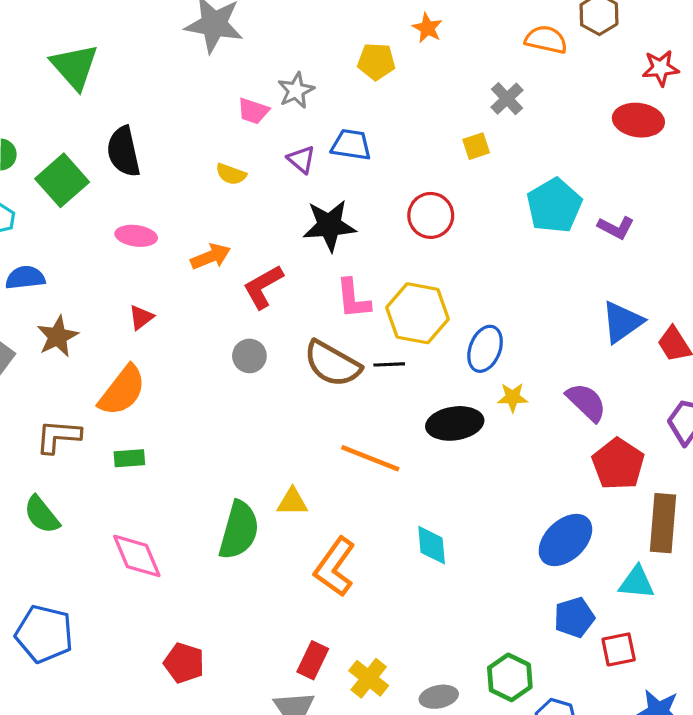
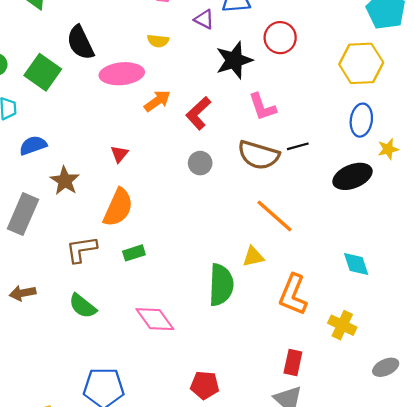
red circle: (431, 215) -> (280, 38), moved
pink ellipse: (136, 236) -> (122, 74), moved, size x1.5
yellow hexagon: (418, 313) -> (361, 63), moved
orange line: (370, 458) -> (274, 216), moved, turned 33
yellow cross: (369, 678) -> (342, 325), moved

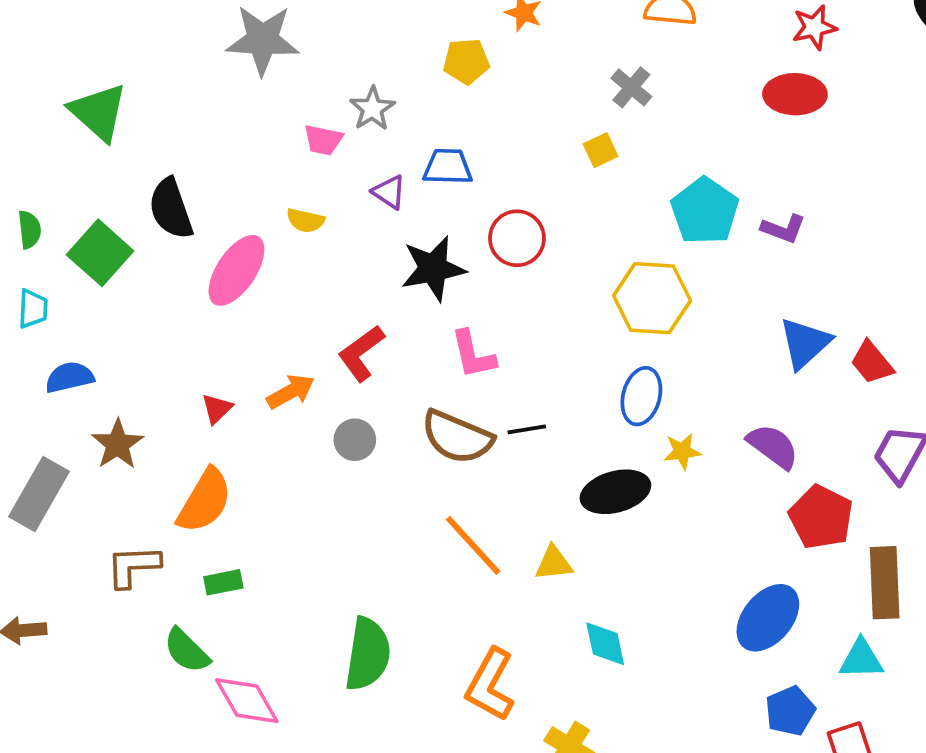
pink ellipse: (122, 74) -> (236, 270), turned -57
orange arrow: (157, 101) -> (291, 392), moved
yellow triangle: (253, 257) -> (554, 563), moved
green semicircle: (83, 306) -> (187, 651), moved

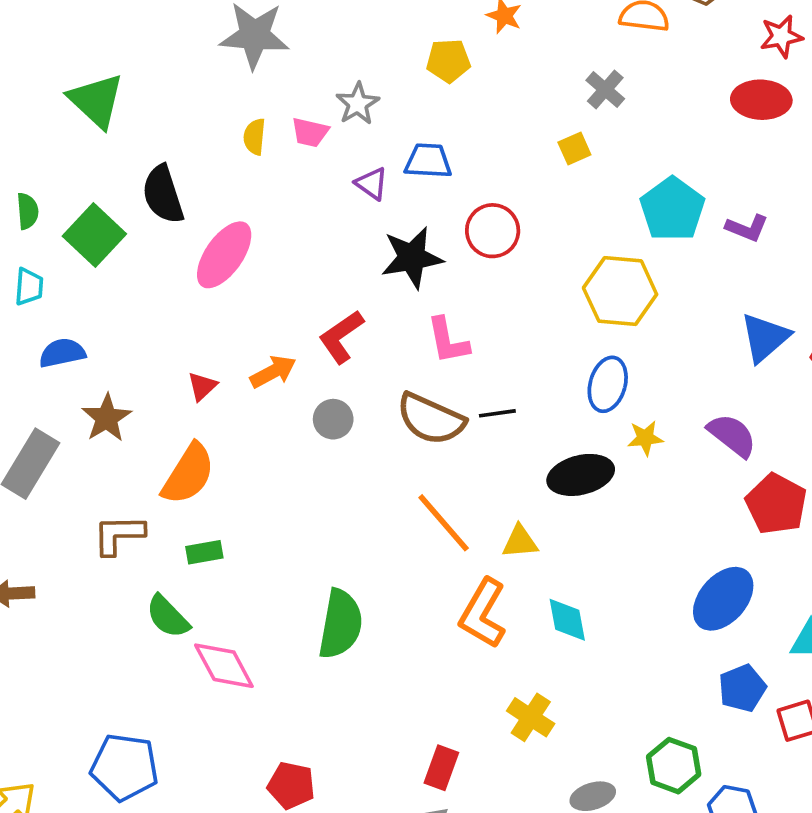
yellow semicircle: (305, 220) -> (254, 137), moved, turned 81
orange L-shape: (490, 685) -> (483, 613), moved

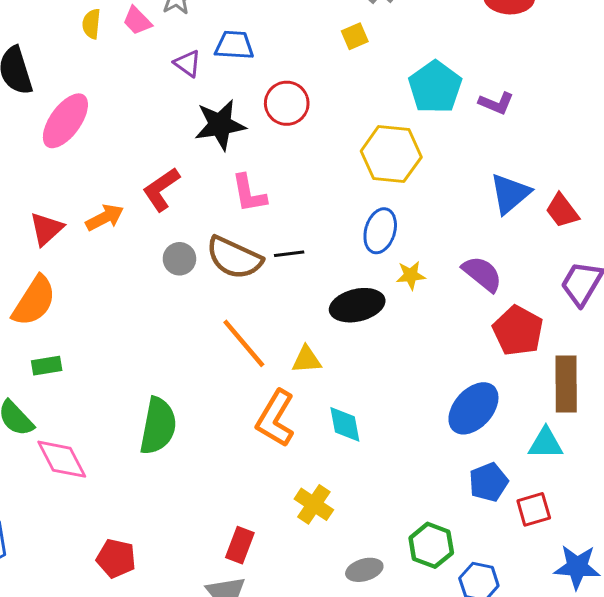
pink trapezoid: (310, 132) -> (137, 21), turned 32
red triangle: (202, 386) -> (46, 229), size x1.4
gray circle: (333, 419) -> (179, 259), moved

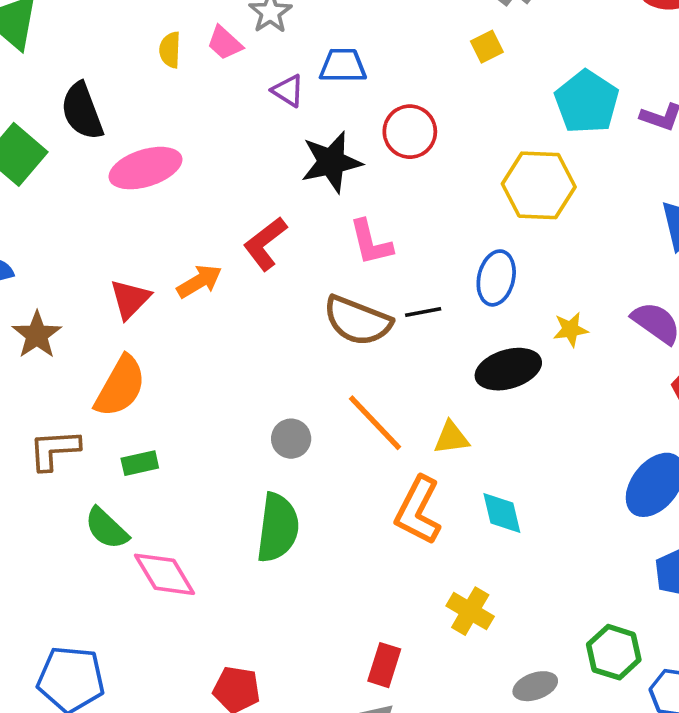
pink ellipse: (65, 121) -> (145, 168), turned 40
blue ellipse: (380, 231) -> (496, 278), moved
gray circle: (179, 259) -> (291, 439), moved

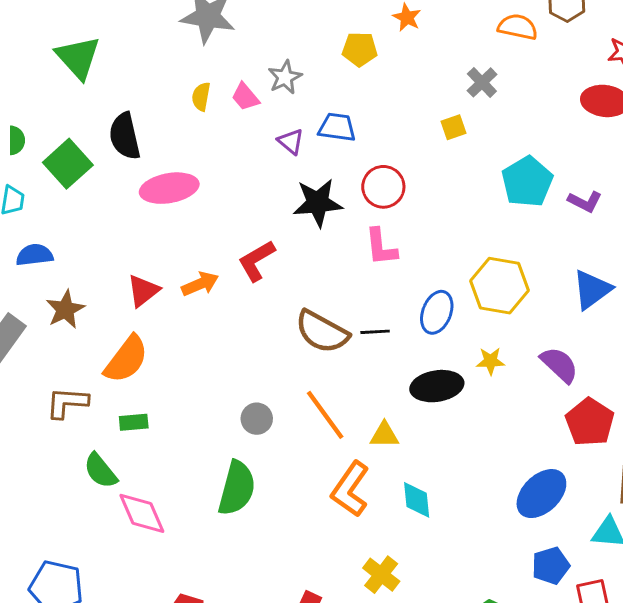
yellow hexagon: (539, 185) -> (500, 286), moved
pink L-shape: (371, 242) -> (381, 247), moved

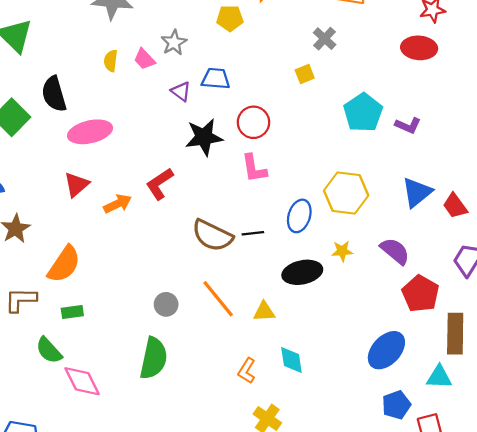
red triangle: (143, 291) -> (77, 185), moved
orange L-shape: (350, 489) -> (247, 371), moved, size x0.6

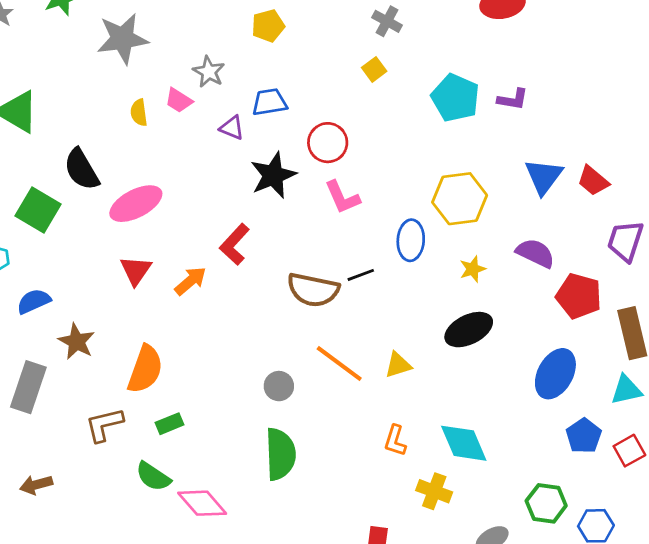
black ellipse: (302, 272) -> (469, 330), moved
cyan diamond: (291, 360) -> (464, 443), moved, size x1.4

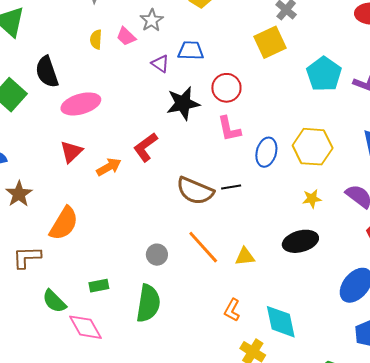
yellow square: (374, 69) -> (270, 42), size x1.8
blue ellipse: (411, 240) -> (266, 152), moved
green rectangle: (170, 424) -> (99, 286), moved

